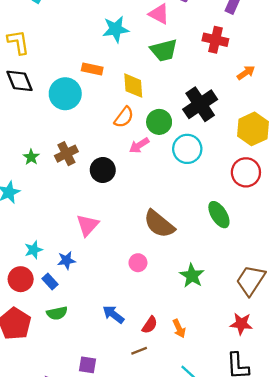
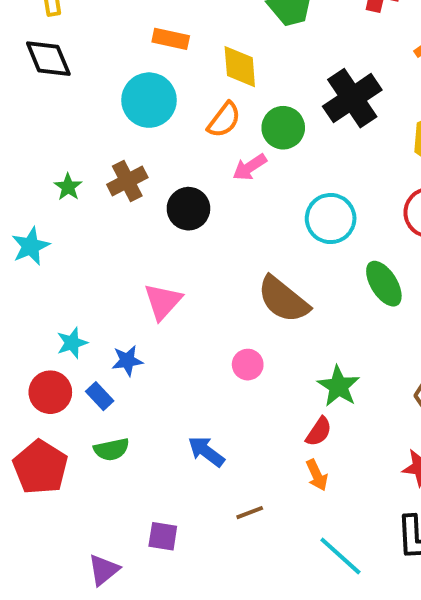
cyan circle: (65, 94) -> (149, 100), moved
cyan circle: (187, 149) -> (331, 219), moved
red semicircle: (150, 325) -> (319, 432), moved

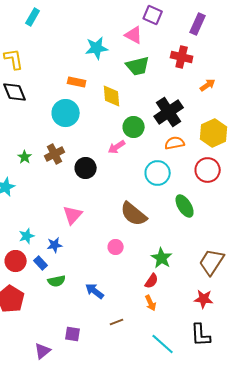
orange semicircle: (224, 120) -> (175, 143), moved, turned -138
green semicircle: (111, 449) -> (57, 281), moved

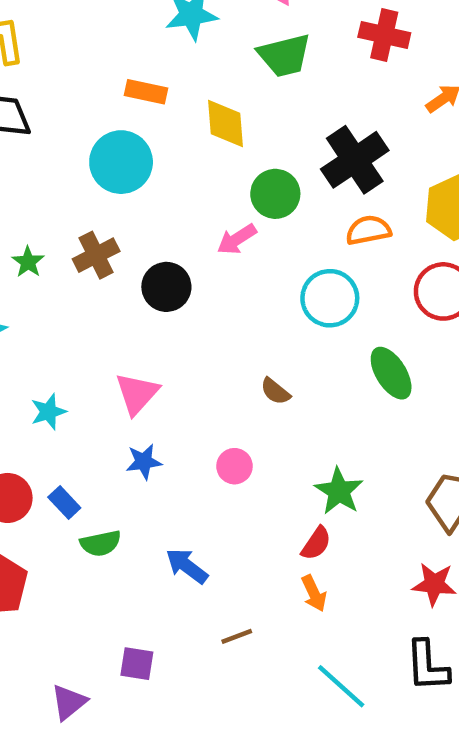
brown semicircle: (134, 214) -> (275, 391), size x0.5
cyan star: (27, 236) -> (48, 412), moved
blue star: (55, 245) -> (144, 462), moved

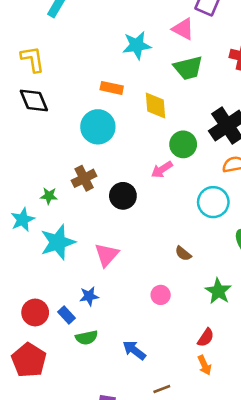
green star: (28, 262) -> (49, 196), moved, turned -30
cyan star: (48, 412) -> (58, 242), moved, size x1.8
blue star: (144, 462) -> (89, 296), moved
green star: (339, 491) -> (218, 291), moved

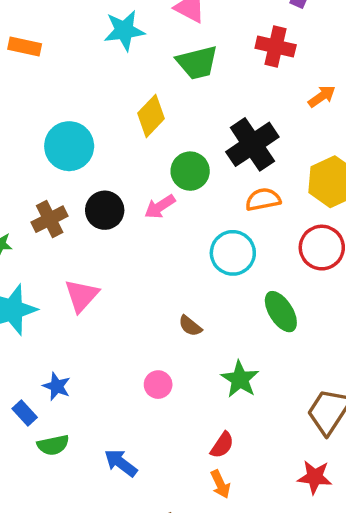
orange rectangle: (112, 88) -> (25, 47), moved
yellow diamond: (156, 105) -> (151, 116), turned 48
black circle: (123, 196) -> (105, 210), moved
pink triangle: (107, 255) -> (82, 296), moved
blue star: (89, 296) -> (57, 386), turned 30

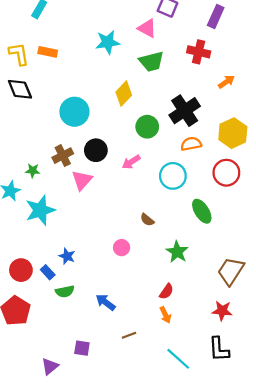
pink arrow: (160, 207) -> (131, 162), moved
pink triangle: (82, 296) -> (82, 180), moved
pink circle: (158, 385) -> (122, 248), moved

